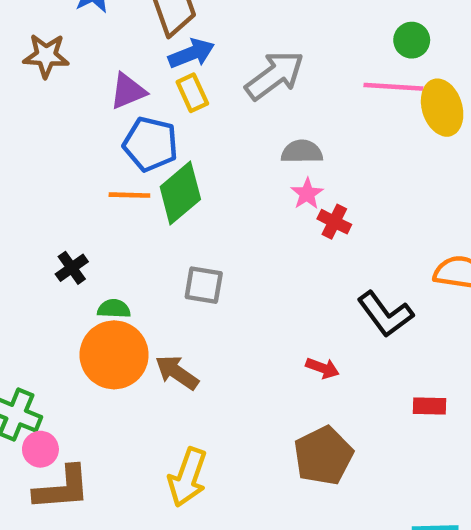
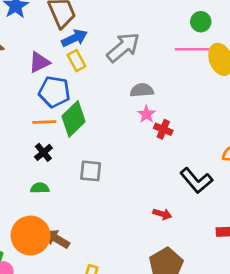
black cross: (72, 268) -> (43, 152), moved
orange circle: (114, 355) -> (30, 236), moved
brown arrow: (177, 372) -> (57, 239), moved

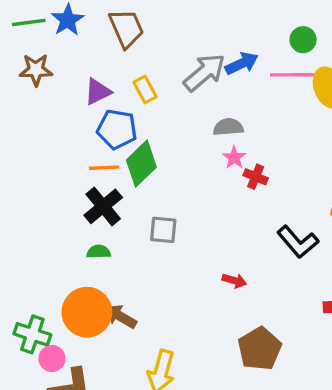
blue arrow: (74, 38) -> (242, 63), moved
black cross: (43, 152) -> (103, 206), size x1.6
red arrow: (162, 214) -> (234, 281), moved

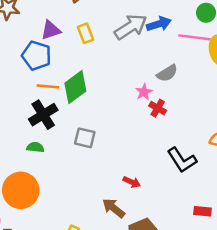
gray semicircle: (228, 127) -> (167, 73), moved, turned 145
blue pentagon: (117, 129) -> (36, 56), moved
brown arrow: (120, 316) -> (114, 208), moved

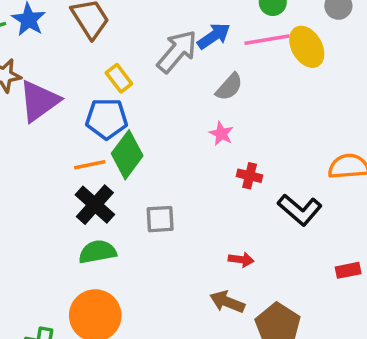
purple triangle: (51, 30) -> (39, 101), moved, size x1.5
blue pentagon: (36, 56) -> (107, 119), moved
gray semicircle: (167, 73) -> (229, 87), moved
red cross: (158, 108) -> (250, 176), moved
green semicircle: (35, 147) -> (97, 252), size x1.5

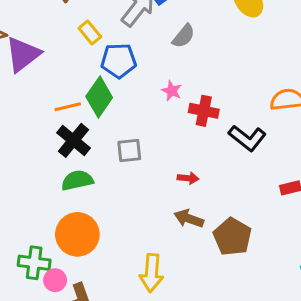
blue pentagon: (107, 119) -> (119, 61), moved
pink star: (221, 134) -> (172, 91), moved
red cross: (250, 176) -> (204, 111), size x1.4
red arrow: (241, 260) -> (188, 178), moved

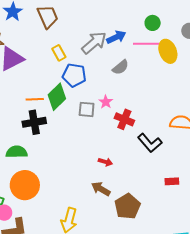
black cross: (73, 140) -> (34, 122), turned 30
gray square: (129, 150) -> (87, 109), moved
green semicircle: (77, 180) -> (17, 152), moved

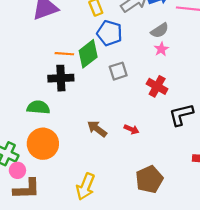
pink star: (106, 102) -> (161, 49), moved
gray square: (87, 109) -> (118, 71), turned -30
black L-shape: (150, 143) -> (181, 115), turned 110
brown arrow: (101, 189) -> (97, 129), moved

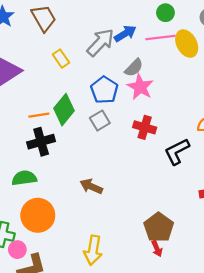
blue pentagon: (109, 33) -> (104, 90), moved, turned 30
pink star: (161, 49) -> (140, 87), size x1.6
red arrow: (132, 129) -> (157, 249), moved, turned 56

